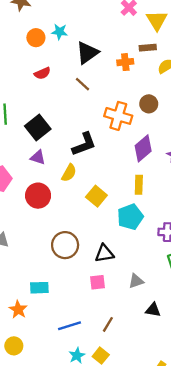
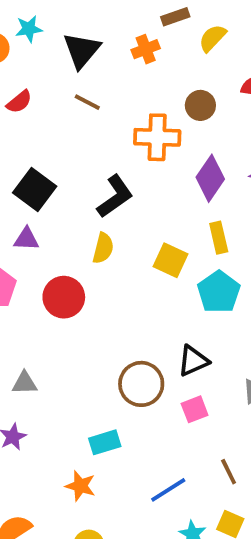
purple triangle: (38, 157) -> (26, 239), moved
yellow square: (96, 196) -> (171, 260), moved
brown circle: (65, 245) -> (141, 384), moved
brown line: (108, 324) -> (229, 472), turned -42

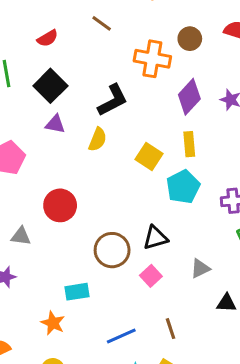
red semicircle: (19, 102) -> (48, 38), moved
purple triangle: (26, 239) -> (55, 124), moved
red circle: (64, 297) -> (60, 205), moved
pink square: (195, 409) -> (151, 276), turned -30

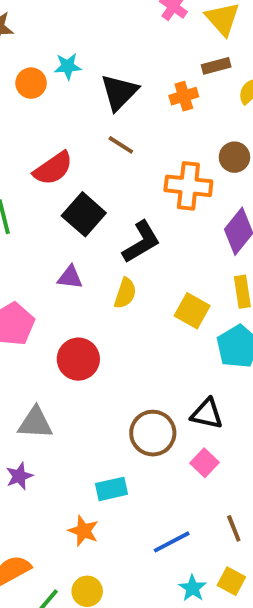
red semicircle: (48, 38) -> (53, 168), size x1.5
black square: (50, 86) -> (84, 214), moved
red circle: (60, 205) -> (78, 359), moved
gray triangle: (21, 236) -> (35, 423), size x1.4
black triangle: (155, 238) -> (207, 414), turned 32

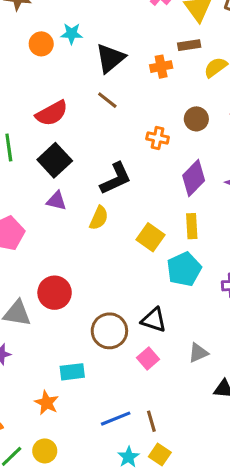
orange cross: (188, 186) -> (158, 138), size x0.6
black square: (84, 214) -> (55, 160), moved
red circle: (78, 359) -> (55, 293), moved
brown line: (234, 528) -> (151, 421), moved

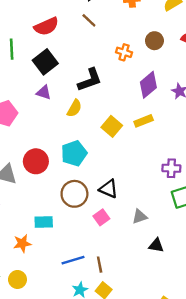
yellow rectangle: (192, 226) -> (144, 121), turned 66
cyan pentagon: (184, 269) -> (74, 153), moved
orange star: (47, 403) -> (22, 243), turned 30

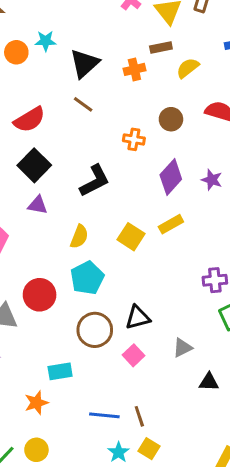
yellow semicircle: (74, 108) -> (79, 237), moved
black triangle: (109, 189) -> (138, 317), turned -30
blue line: (73, 260) -> (104, 415), turned 30

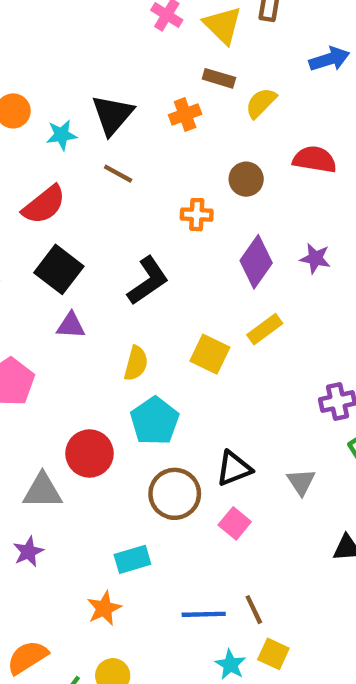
cyan star: (46, 41) -> (62, 135), moved
brown rectangle: (161, 47) -> (219, 78), turned 35
gray triangle: (182, 348) -> (301, 482), moved, turned -30

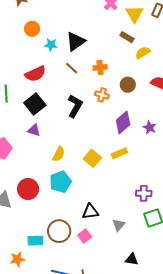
orange cross: (185, 114) -> (100, 67), moved
black L-shape: (148, 281) -> (75, 106), moved, turned -40
brown circle: (175, 494) -> (59, 231), moved

